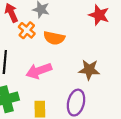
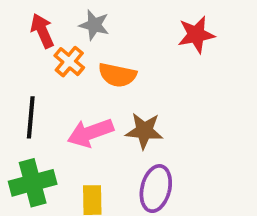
red star: (99, 15) -> (196, 35), turned -30
brown star: (89, 70) -> (144, 131), moved

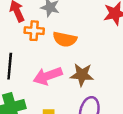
orange cross: (69, 62) -> (34, 31), turned -36

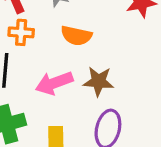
orange cross: (34, 31) -> (21, 32), moved

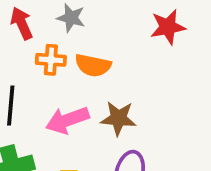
orange cross: (21, 32) -> (51, 60), moved

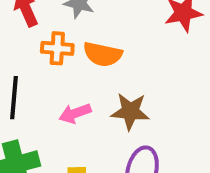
pink arrow: (67, 120) -> (75, 113), size x0.7

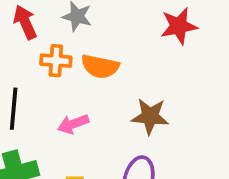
brown star: (130, 111) -> (150, 116), moved

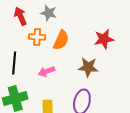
red star: (179, 26) -> (104, 39), moved
orange semicircle: (100, 66) -> (61, 40), turned -78

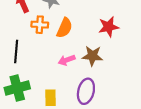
pink arrow: (47, 71) -> (67, 60), moved

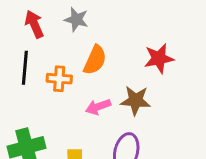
orange cross: (40, 25) -> (59, 79), moved
black line: (16, 52) -> (25, 68), moved

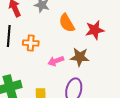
orange semicircle: (95, 60) -> (67, 23), moved, turned 126

